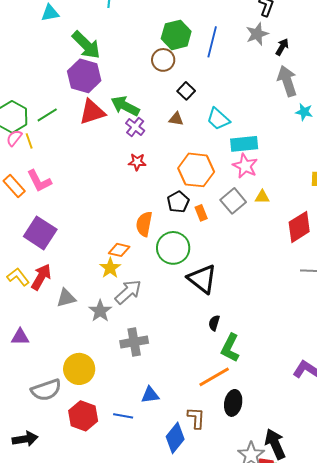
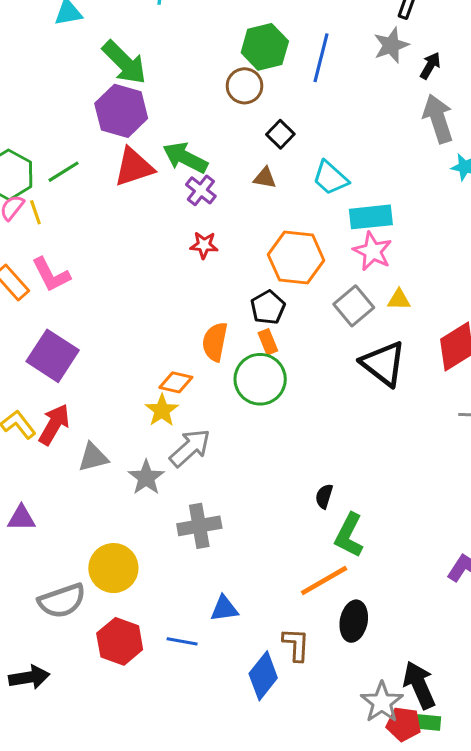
orange rectangle: (201, 213) -> (268, 342), moved
black triangle: (202, 279) -> (383, 364), moved

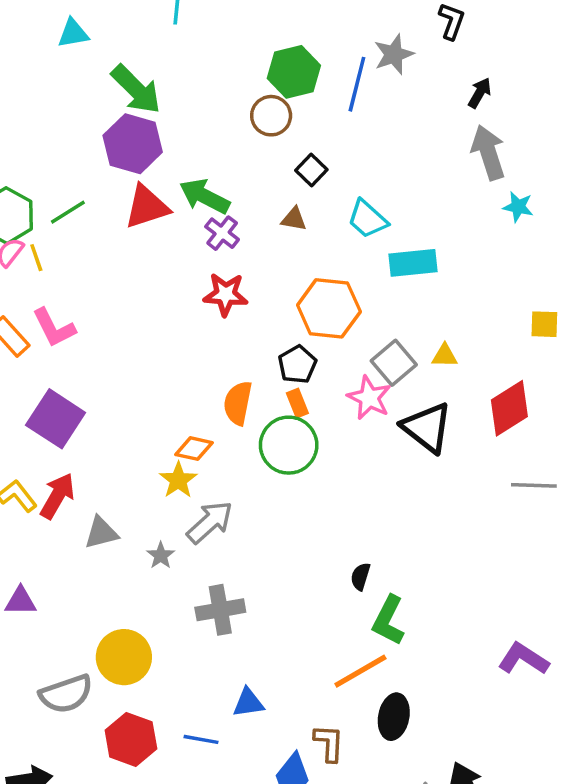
gray star: (391, 45) -> (394, 54), moved
red star: (204, 245) -> (226, 294), size x1.4
pink star: (372, 251) -> (369, 398), moved
gray star: (146, 478) -> (161, 555), size x0.7

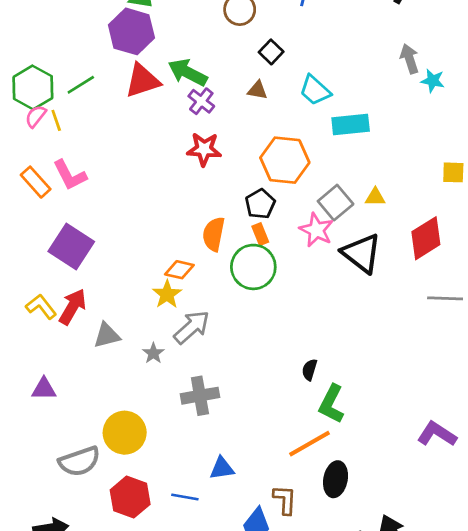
gray arrow: (488, 152) -> (409, 59), moved, size x0.7

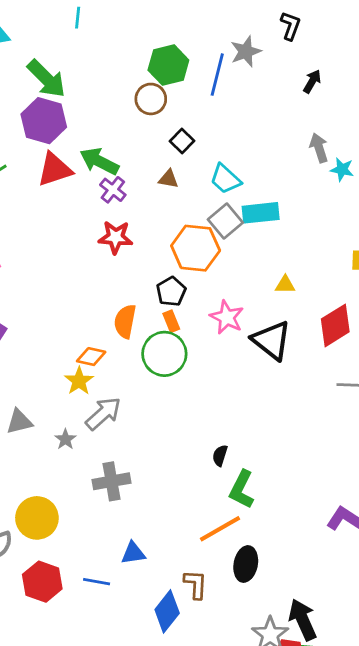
gray square: (336, 203) -> (225, 221), moved

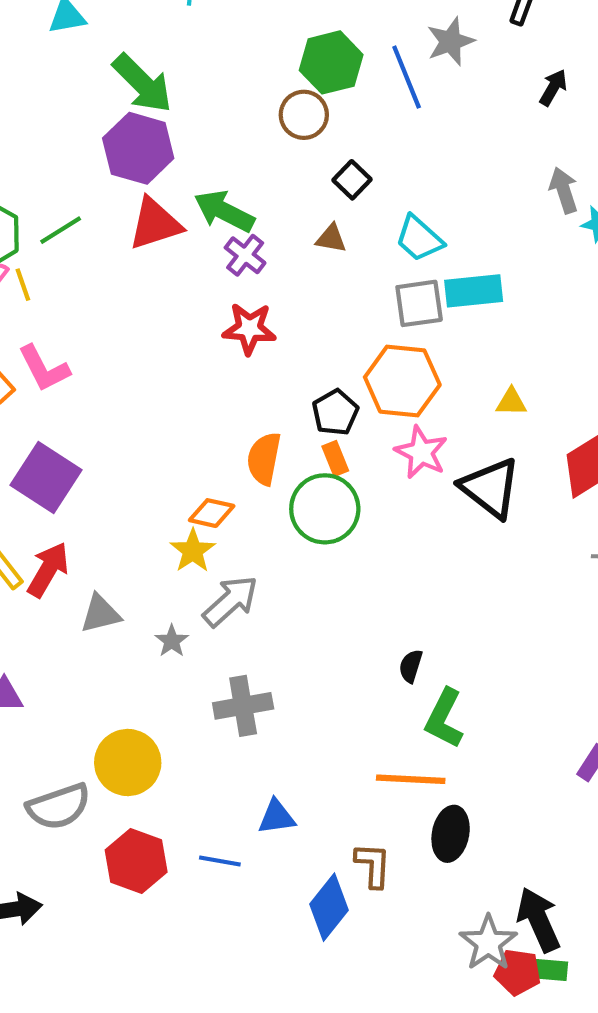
blue line: (217, 75) -> (407, 77), turned -36
gray square: (225, 221) -> (419, 303), turned 32
orange hexagon: (196, 248) -> (402, 381), moved
orange line: (220, 529) -> (411, 779), turned 33

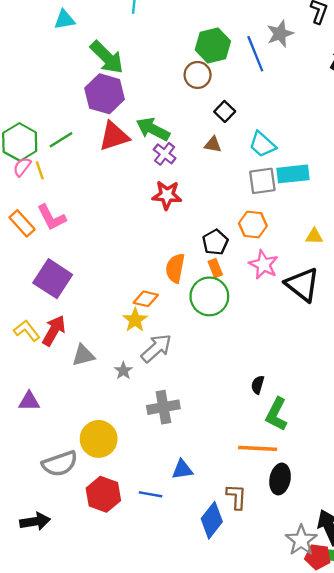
orange hexagon: (402, 381) -> (253, 225), size x0.7

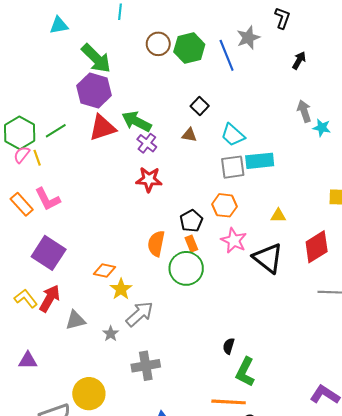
brown circle: (198, 75) -> (158, 44), moved
orange diamond: (146, 299) -> (104, 271), moved

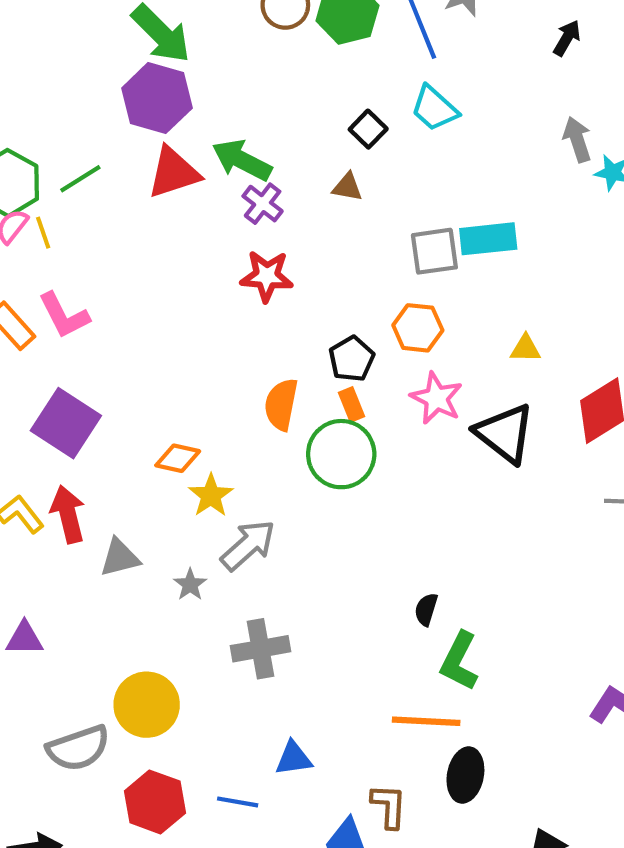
cyan trapezoid: (233, 135) -> (434, 108), moved
red arrow: (50, 298) -> (68, 514), turned -44

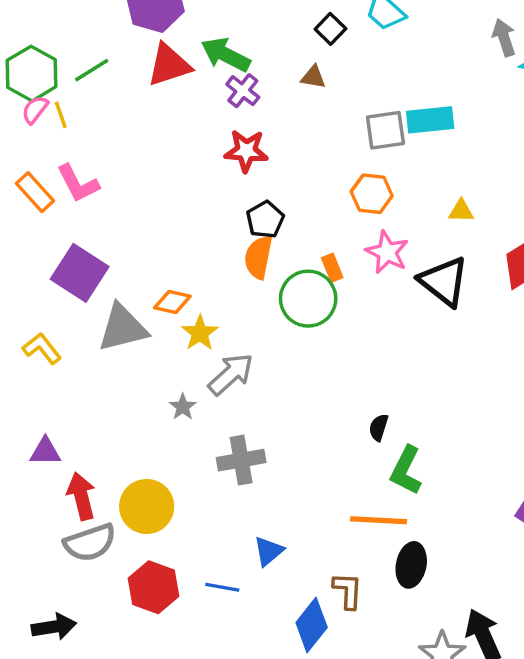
black pentagon: (352, 359) -> (265, 220), moved
orange rectangle: (352, 404) -> (332, 268), moved
red arrow: (68, 514) -> (81, 496), moved
gray triangle: (120, 558) -> (123, 328), moved, size x1.5
blue triangle: (294, 758) -> (269, 551), turned -32

